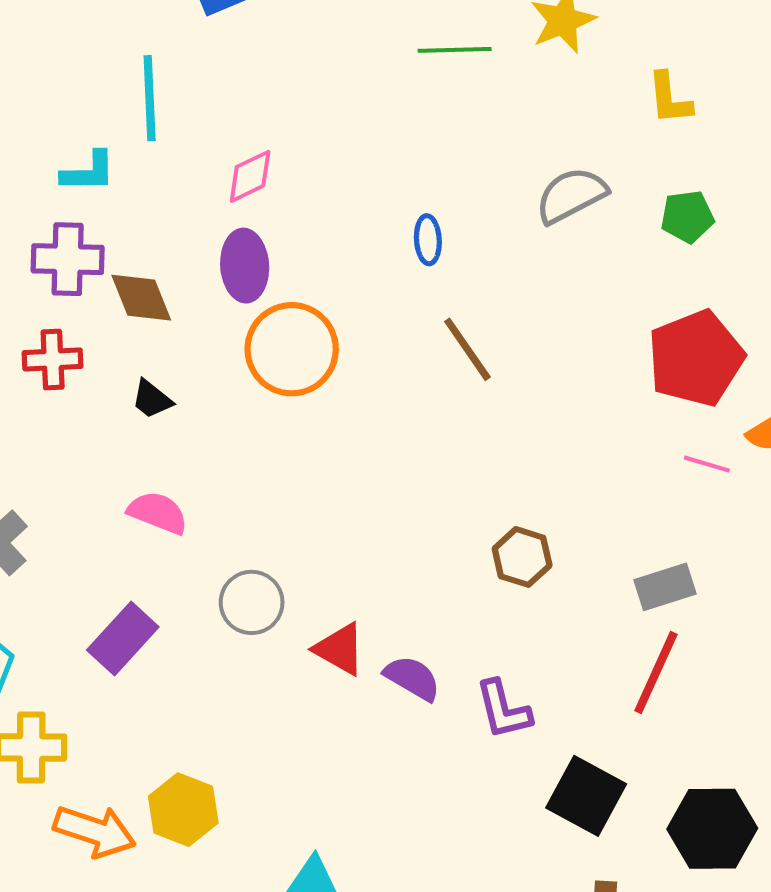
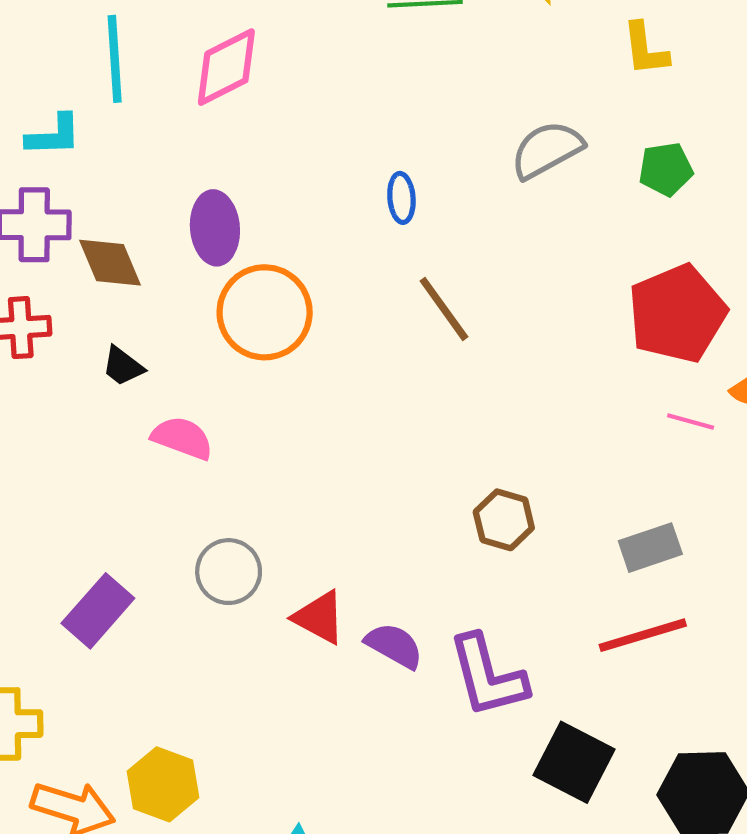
pink diamond: (250, 176) -> (226, 67), moved, size x1.4
pink semicircle: (158, 513) -> (182, 438), moved
red line: (656, 673) -> (643, 635), turned 50
purple L-shape: (503, 710) -> (488, 676), size x1.4

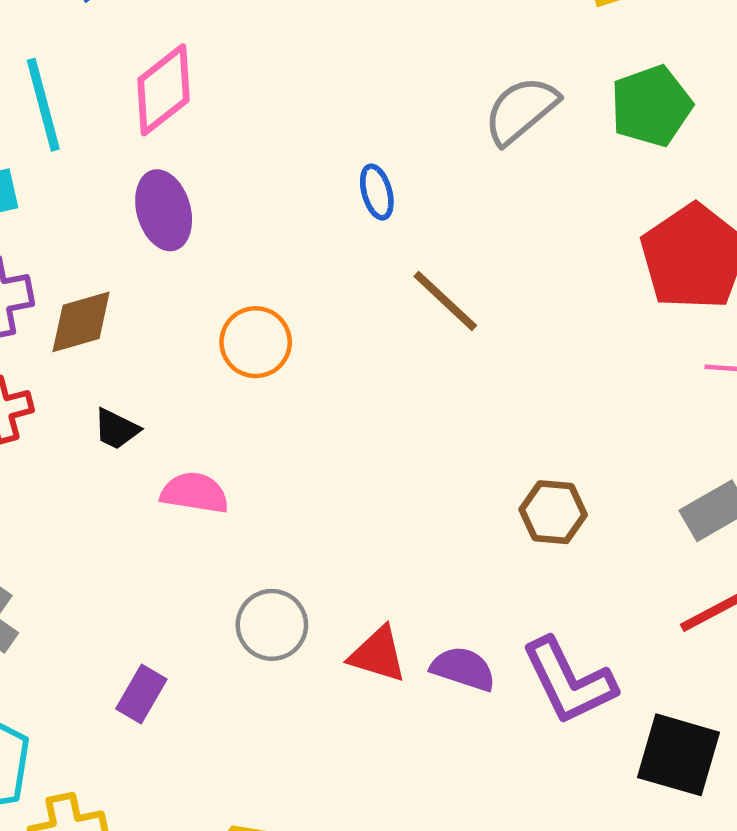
green pentagon: (666, 169) -> (651, 106), size x1.4
purple ellipse: (215, 228) -> (164, 210), moved
brown diamond: (110, 263) -> (81, 322), turned -72
orange circle: (265, 312) -> (256, 342), size x0.7
purple rectangle: (98, 611) -> (141, 694), size x0.7

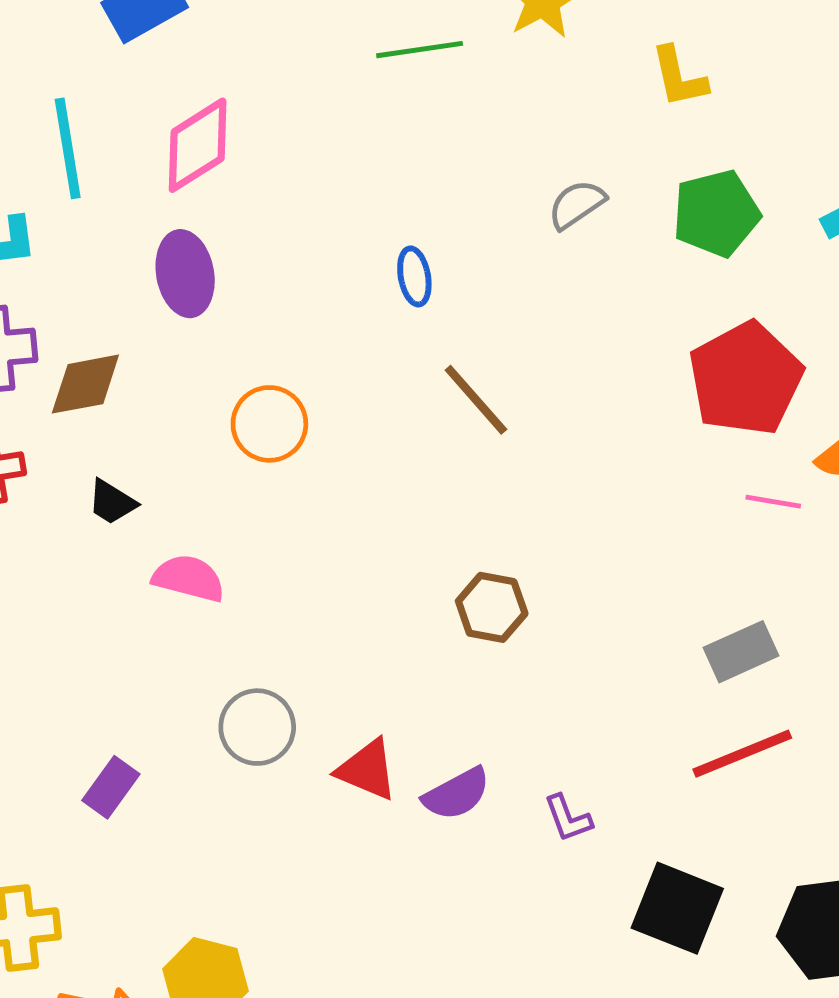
gray semicircle: (521, 110) -> (577, 204), size x0.7
brown hexagon: (553, 512) -> (492, 607), moved
purple semicircle: (463, 669) -> (457, 794), turned 128
purple L-shape: (569, 681) -> (568, 818), size x0.5

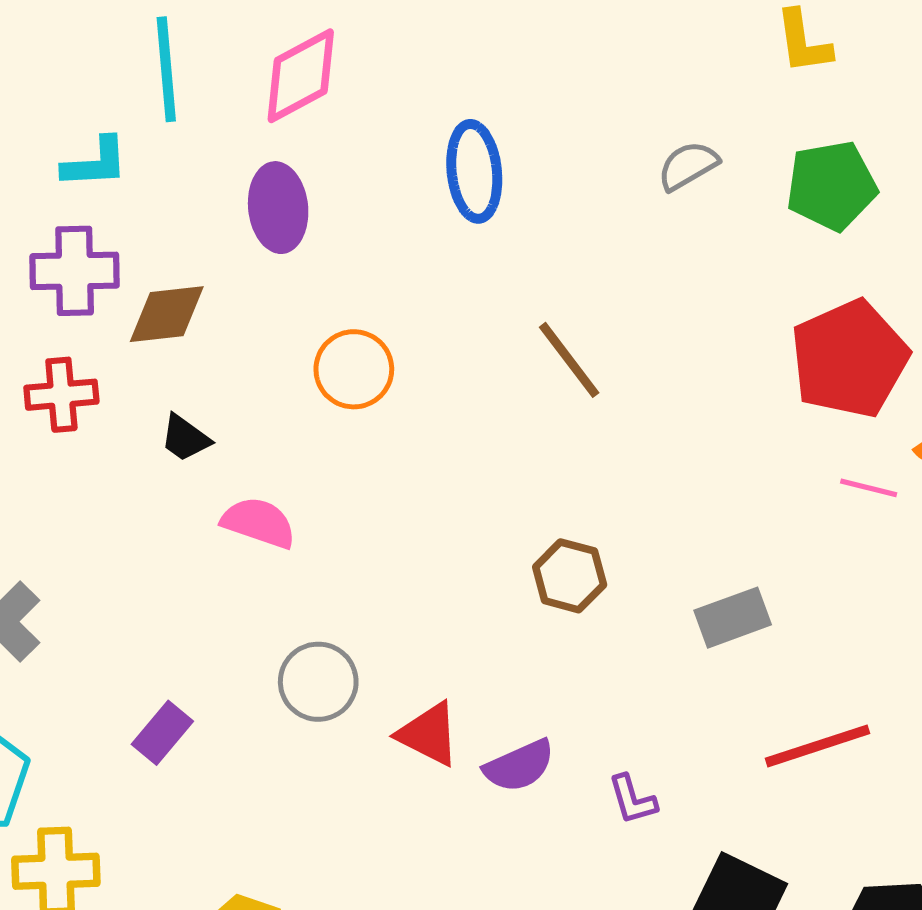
blue ellipse: (414, 276) -> (474, 171), moved, size x1.6
gray rectangle: (741, 652) -> (733, 618), moved

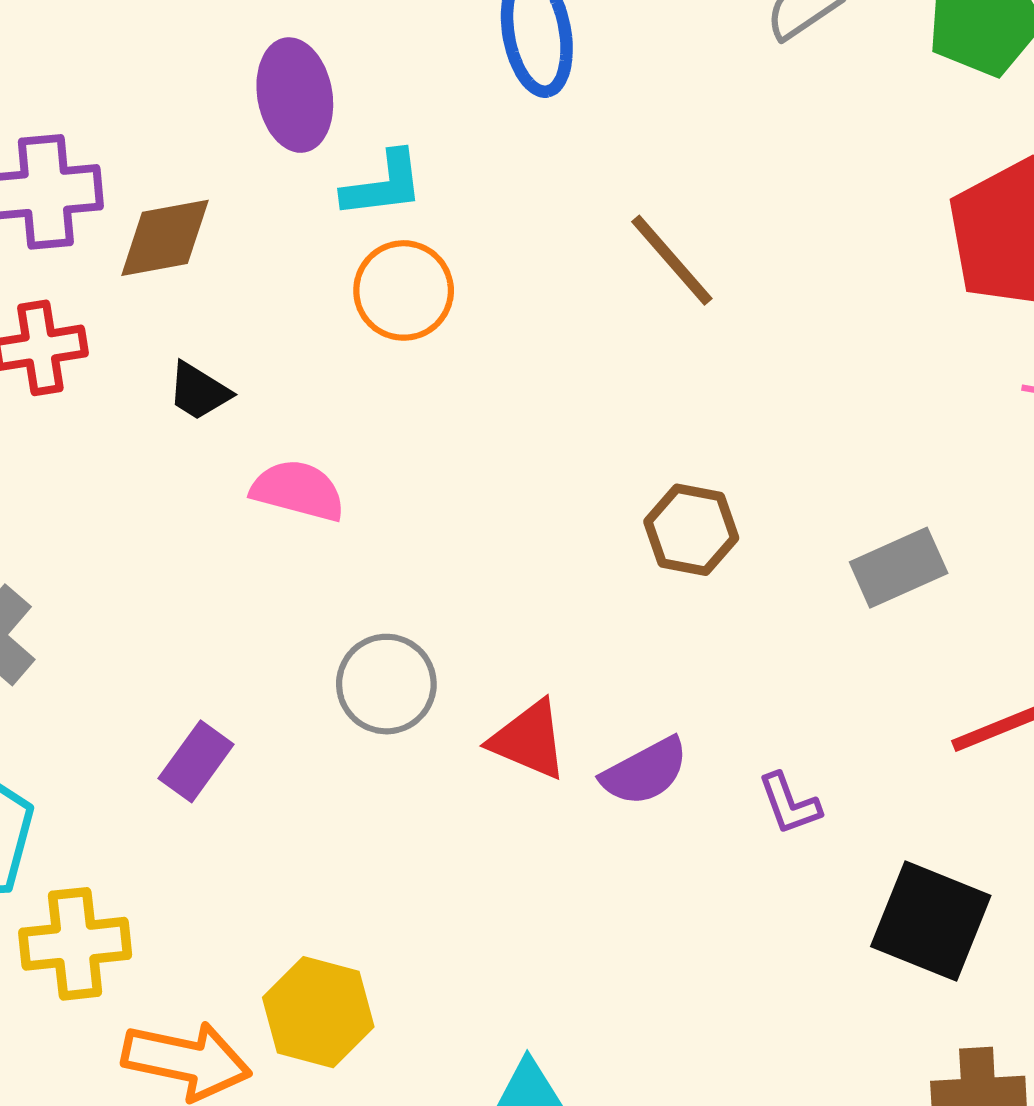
cyan L-shape: (95, 163) -> (383, 185), moved

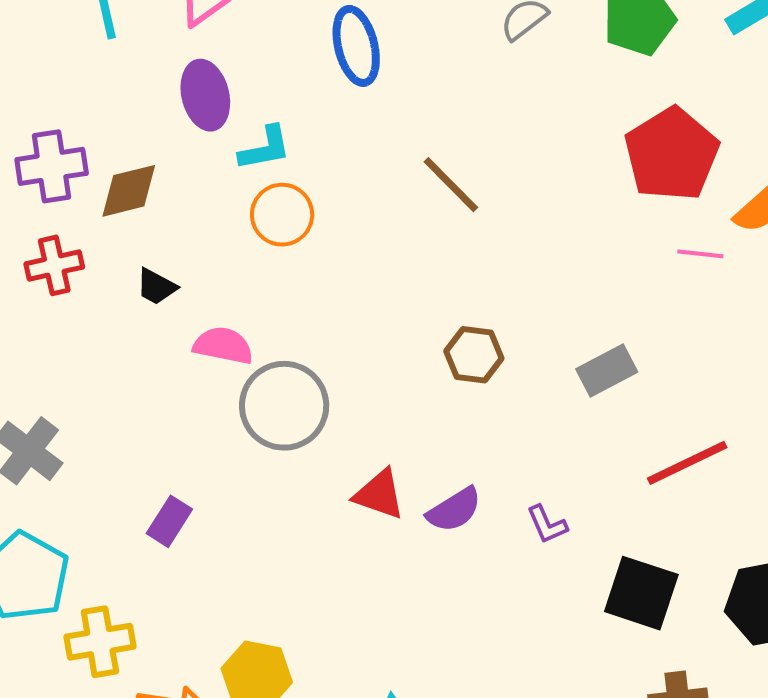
gray circle: (386, 684) -> (284, 406), moved, size x1.4

